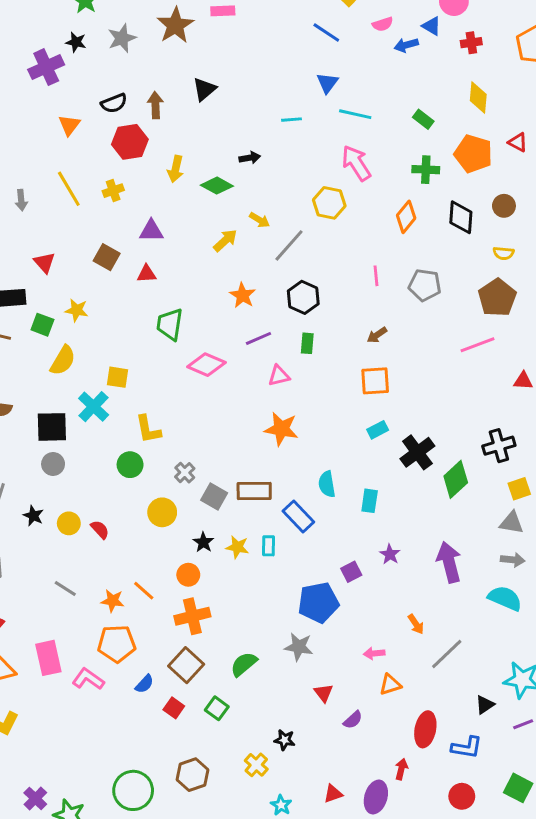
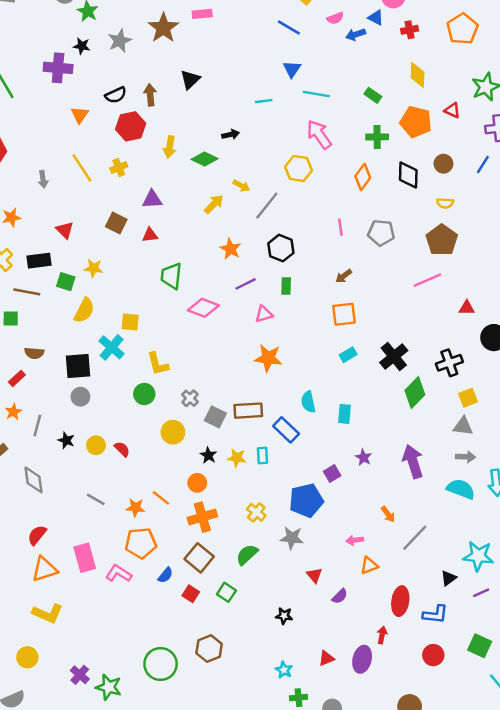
purple cross: (46, 67) -> (58, 68), turned 32
black cross: (417, 452) -> (394, 356), moved
yellow cross: (256, 765) -> (256, 512), moved

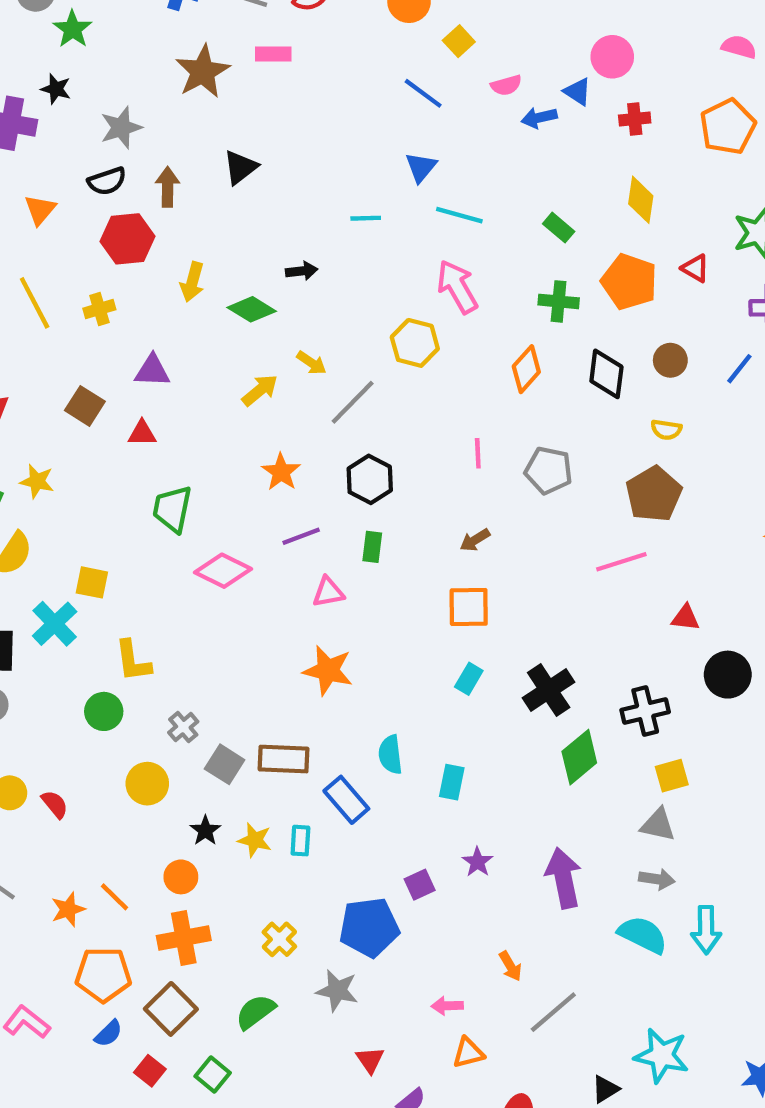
gray star: (120, 41) -> (121, 128), moved
cyan rectangle: (348, 355) -> (469, 679), turned -35
orange star: (136, 508) -> (68, 909), turned -30
orange pentagon: (141, 543) -> (103, 974), moved

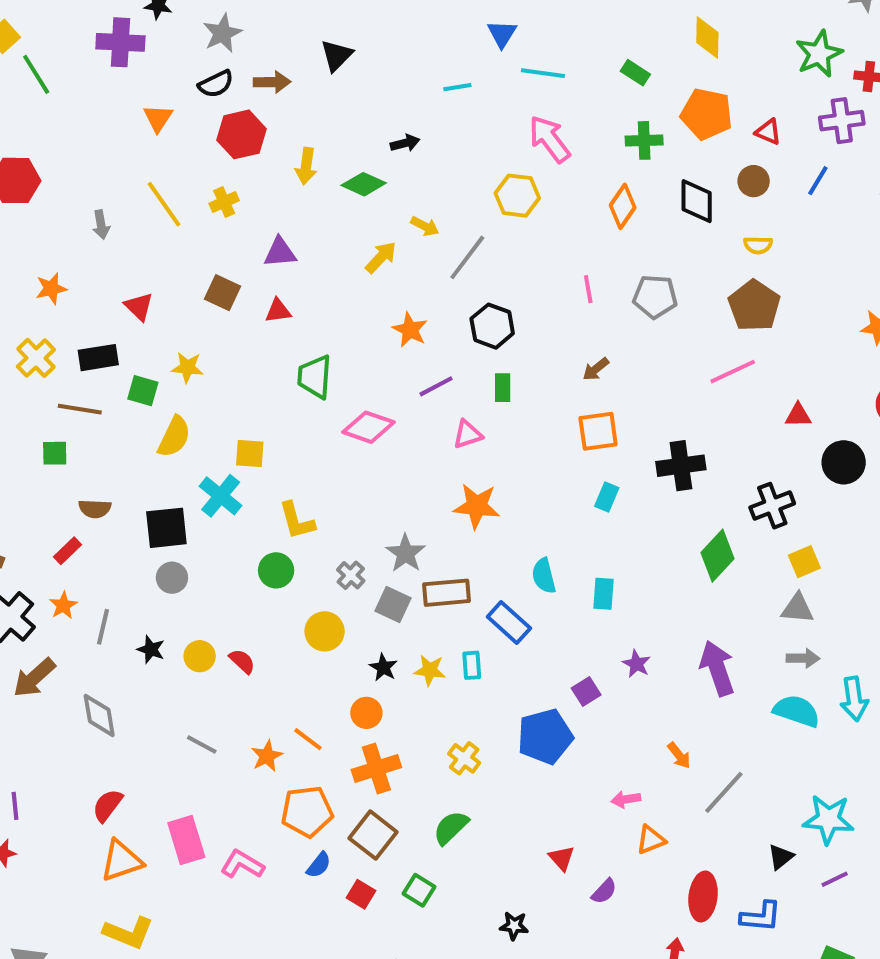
brown arrow: (168, 187) -> (272, 82), turned 96
red triangle: (695, 268) -> (768, 132), moved
black cross: (549, 690) -> (681, 466), moved, turned 33
gray star: (337, 991) -> (406, 553), moved, turned 30

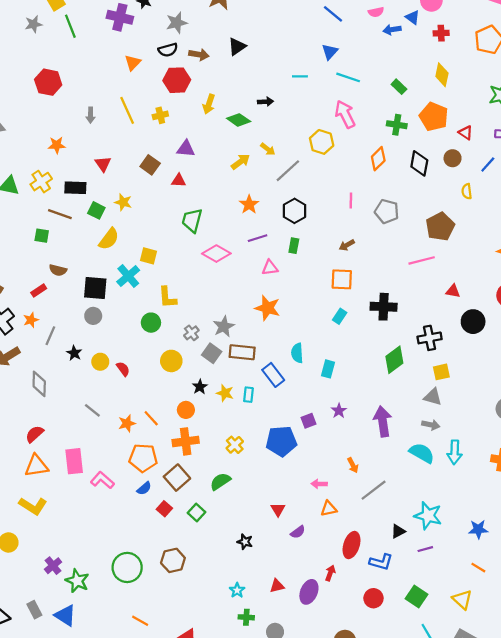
yellow semicircle: (758, 245) -> (467, 191), moved, turned 72

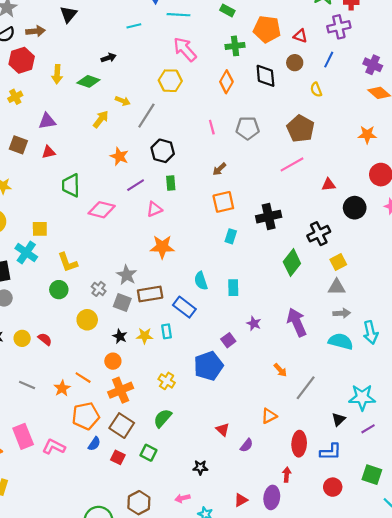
pink arrow: (319, 484) -> (182, 498), moved

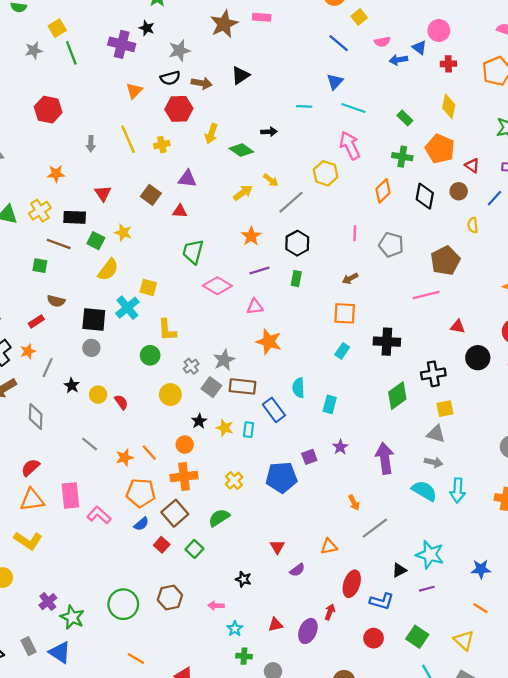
pink triangle: (154, 209) -> (255, 307), moved

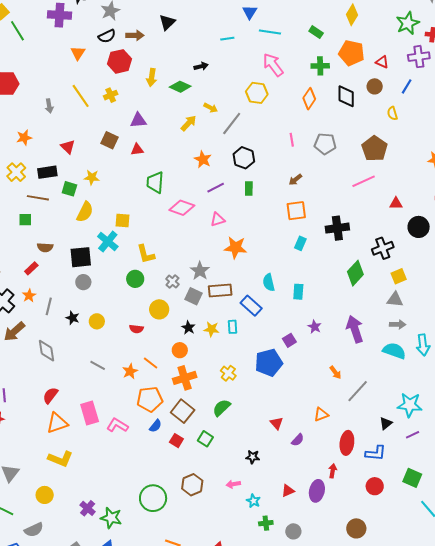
yellow diamond: (449, 106) -> (352, 15), turned 30
red semicircle: (121, 402) -> (136, 329), moved, turned 144

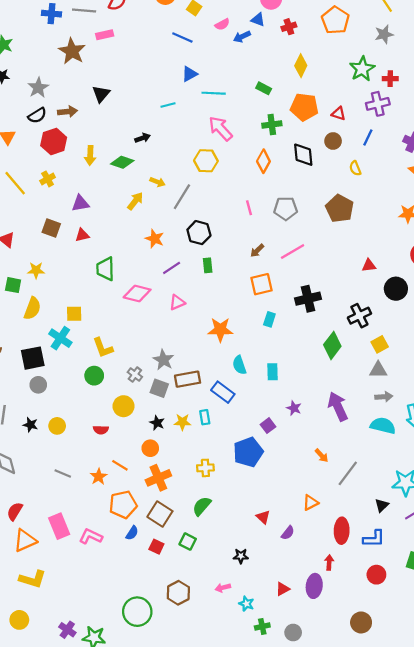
blue triangle: (250, 12) -> (189, 74), turned 35
pink line: (364, 181) -> (293, 251), moved
orange star: (235, 248) -> (220, 330), moved
yellow cross: (228, 373) -> (205, 468), turned -35

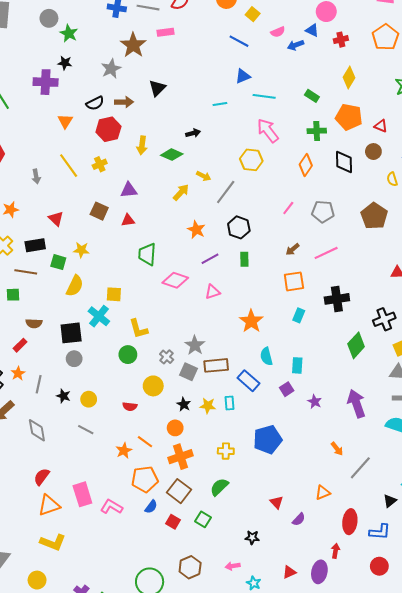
gray star: (38, 88) -> (111, 69), moved
pink line: (249, 208) -> (288, 208), turned 48
orange star: (220, 330) -> (251, 321), turned 30
purple square: (268, 426) -> (287, 389), moved
gray line: (63, 474) -> (86, 430), moved

